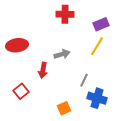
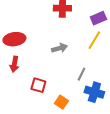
red arrow: (43, 70) -> (14, 64), moved
red square: (21, 91) -> (38, 85), moved, turned -35
orange square: (64, 108) -> (61, 102), turned -32

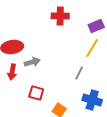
gray arrow: (59, 48) -> (32, 62), moved
gray line: (81, 74) -> (79, 73), moved

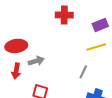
yellow line: (92, 48) -> (96, 47), turned 42

